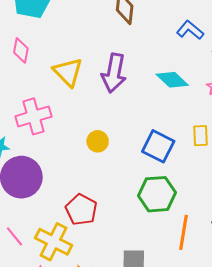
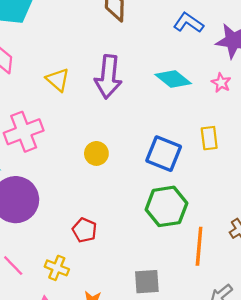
yellow triangle: (68, 72) -> (58, 80), size x0.7
red pentagon: (81, 210) -> (85, 230), size x0.7
yellow cross: (54, 242) -> (57, 268), size x0.6

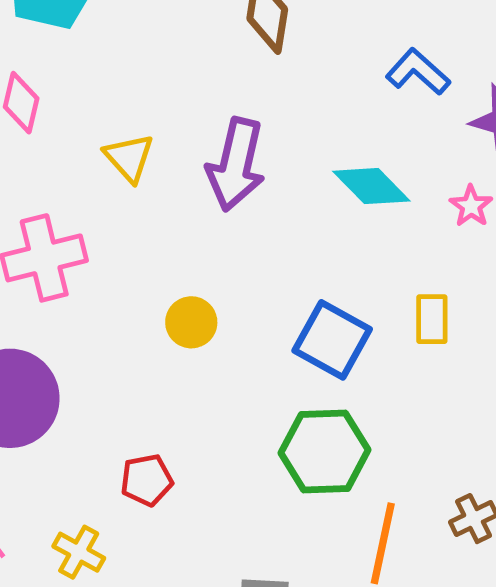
red pentagon: (85, 230) -> (147, 480), turned 30

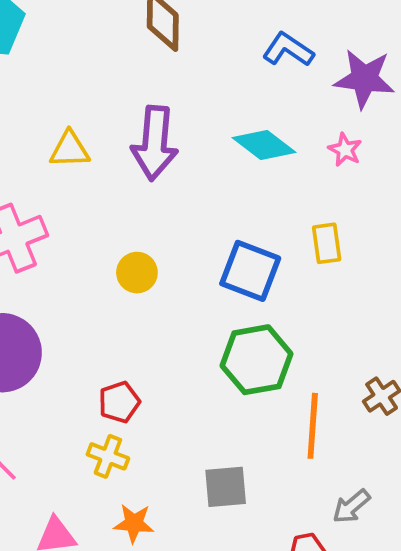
yellow triangle: (129, 158) -> (70, 150), turned -42
yellow cross: (79, 552) -> (108, 456), moved

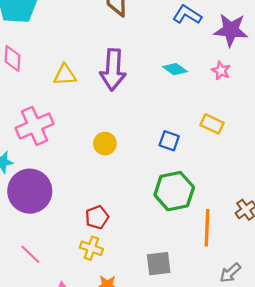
cyan diamond: (264, 145) -> (175, 69), size x0.7
yellow rectangle: (327, 243) -> (212, 124), turned -55
blue square: (250, 271) -> (169, 141), size x0.6

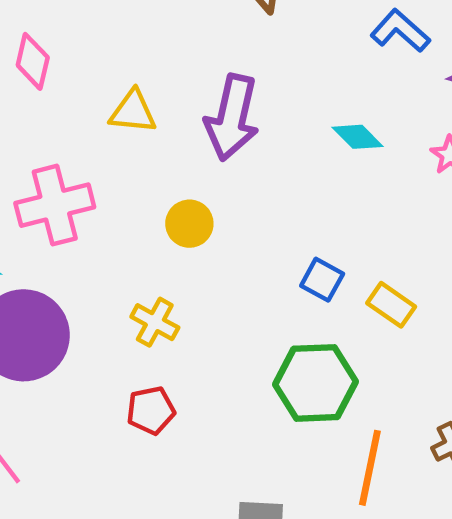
yellow rectangle: (212, 124) -> (391, 305), moved
yellow circle: (105, 144) -> (189, 224), moved
yellow cross: (91, 248) -> (155, 322), moved

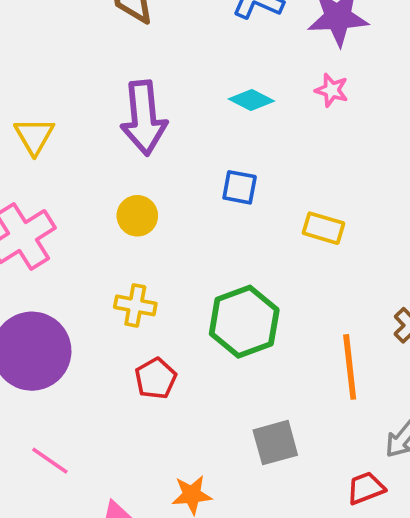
yellow triangle: (133, 112) -> (34, 136), moved, turned -48
blue square: (322, 280) -> (240, 187), moved
green hexagon: (316, 383) -> (244, 322), moved

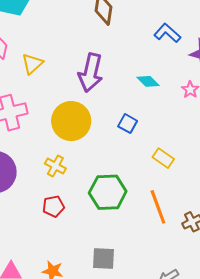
yellow circle: (137, 216) -> (71, 121), size x1.8
orange line: (350, 367) -> (158, 207), moved, turned -32

